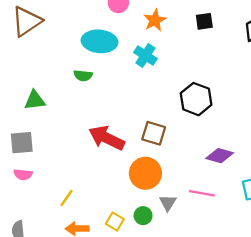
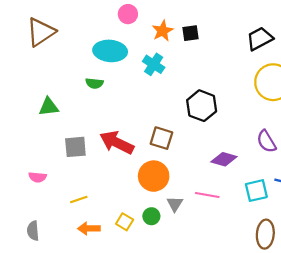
black square: (204, 21) -> (190, 33), moved
gray square: (22, 143) -> (75, 147), moved
yellow line: (67, 198) -> (79, 199), turned 36

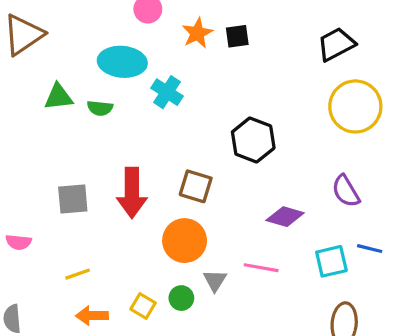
cyan cross: (154, 64) -> (167, 92), moved
green triangle: (49, 107) -> (58, 97), moved
red arrow: (117, 143) -> (132, 193), turned -116

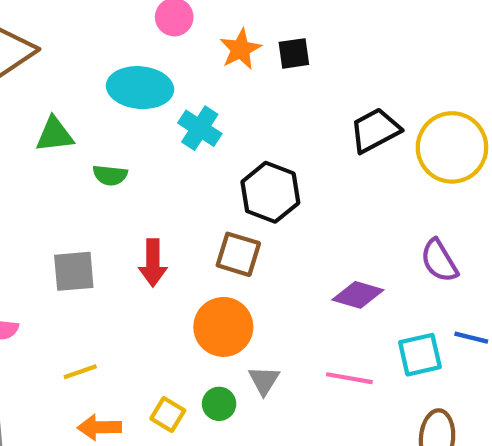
black trapezoid: (336, 44) -> (375, 130), moved
green semicircle: (100, 108) -> (110, 175), moved
black hexagon: (253, 140) -> (270, 192), moved
red arrow: (132, 193) -> (153, 263), size x0.7
pink line: (261, 268) -> (349, 378), moved

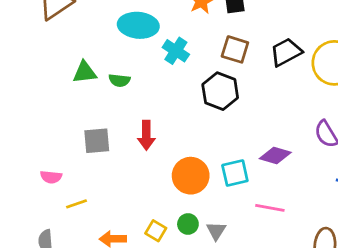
green triangle: (55, 135) -> (85, 72), moved
brown square: (238, 254) -> (235, 49), moved
cyan square: (420, 355) -> (235, 173), moved
yellow line: (80, 372) -> (77, 204), moved
gray triangle: (264, 380) -> (216, 231), moved

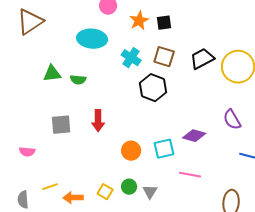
cyan cross: (176, 51) -> (131, 58), moved
orange circle: (191, 176) -> (131, 151), size x0.7
yellow line: (77, 204) -> (50, 187), moved

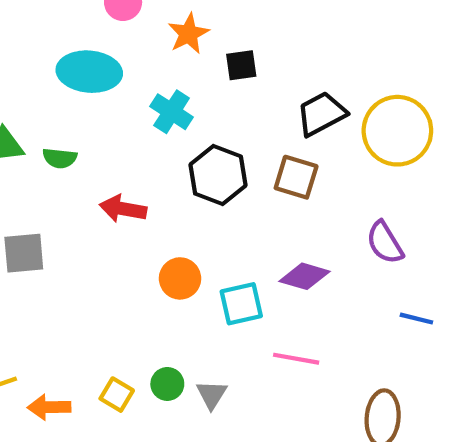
black square: (164, 23) -> (241, 65), moved
brown square: (164, 57) -> (296, 177), moved
red arrow: (98, 121) -> (123, 209), moved, turned 100
orange circle: (131, 151) -> (180, 278), moved

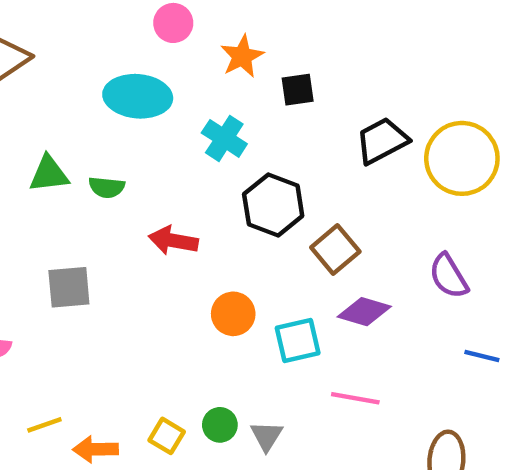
brown square: (296, 177) -> (335, 249), moved, turned 33

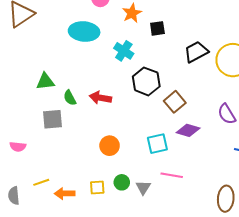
green triangle: (49, 174) -> (45, 81), moved
green semicircle: (107, 187) -> (70, 98), moved, turned 56
orange circle: (233, 314) -> (110, 146), moved
pink line: (355, 398) -> (172, 175), moved
yellow square: (167, 436) -> (97, 187), turned -35

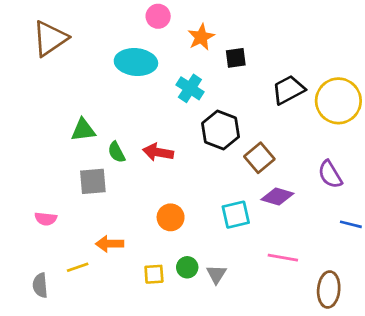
pink line: (172, 175) -> (283, 258), moved
orange arrow: (65, 194) -> (110, 244), moved

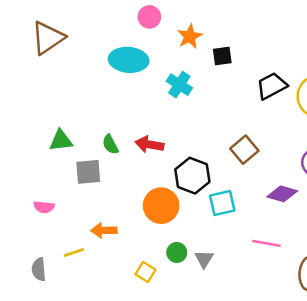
green triangle: (83, 130) -> (61, 141), moved
black hexagon: (221, 130) -> (192, 176), moved
purple diamond: (277, 197) -> (282, 194), moved
orange circle: (171, 217) -> (161, 206), size x1.4
yellow square: (154, 274) -> (146, 272), moved, turned 36

